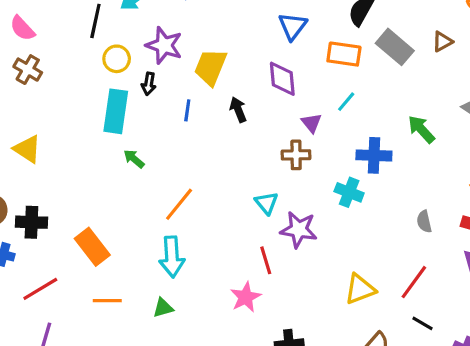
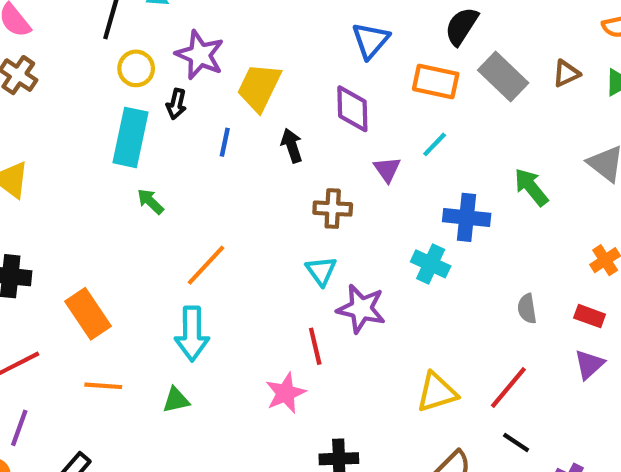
brown cross: (296, 155) -> (333, 209), moved

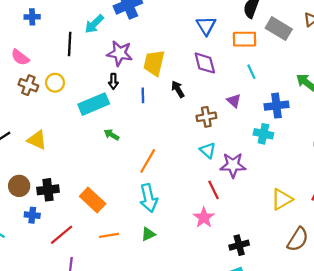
yellow circle: (136, 68) -> (55, 83), moved
cyan rectangle: (131, 137) -> (94, 104), turned 68
cyan line: (435, 144) -> (251, 72), turned -56
purple triangle: (387, 169) -> (234, 101), moved

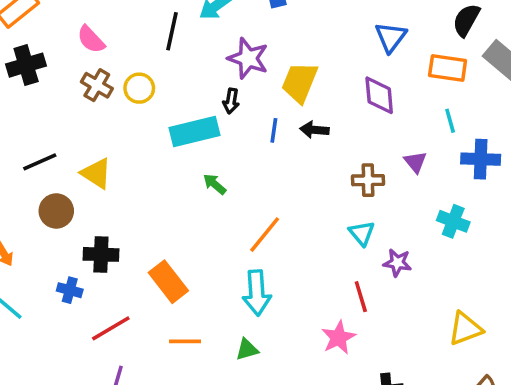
black arrow: (178, 89) -> (314, 130), moved, turned -63
blue cross: (276, 106) -> (481, 159), moved
purple star: (233, 165) -> (397, 263), size x0.7
brown circle: (19, 186) -> (56, 211), moved

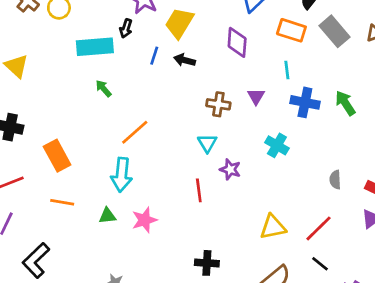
pink star: (338, 338) -> (144, 220), moved

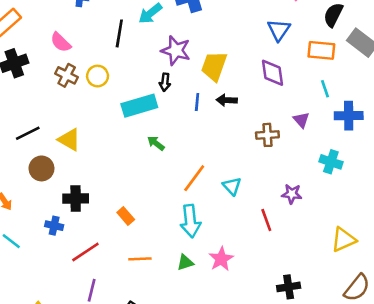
cyan triangle: (207, 143) -> (232, 186), moved
orange rectangle: (57, 156) -> (126, 216), size x0.6

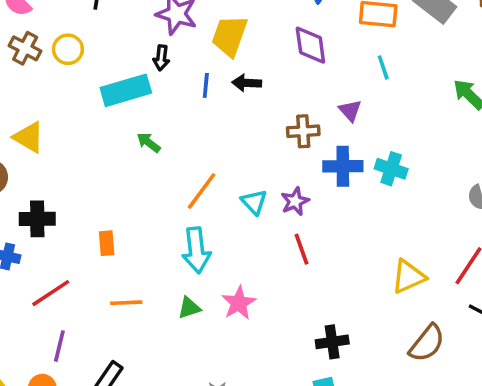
blue cross: (349, 116) -> (343, 166), moved
purple star: (292, 194) -> (295, 201), moved, turned -30
orange rectangle: (126, 216) -> (107, 243), turned 36

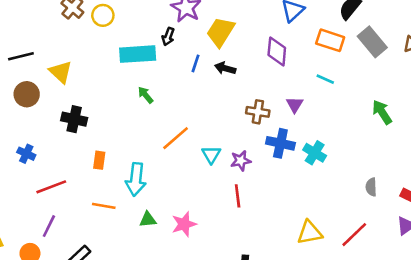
cyan line: (383, 67) -> (325, 79), turned -60
black cross: (37, 219) -> (74, 119), moved
cyan arrow: (196, 250) -> (136, 179), moved

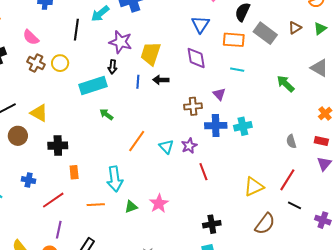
cyan cross: (315, 153) -> (243, 126), turned -30
orange rectangle: (99, 160) -> (74, 172), moved
red line: (238, 196) -> (203, 172), moved

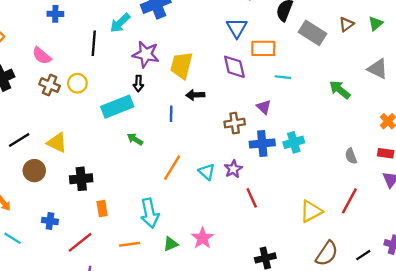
orange rectangle: (234, 40) -> (263, 48), moved
blue line: (138, 82) -> (171, 114), moved
black line: (295, 205) -> (363, 255), moved, turned -56

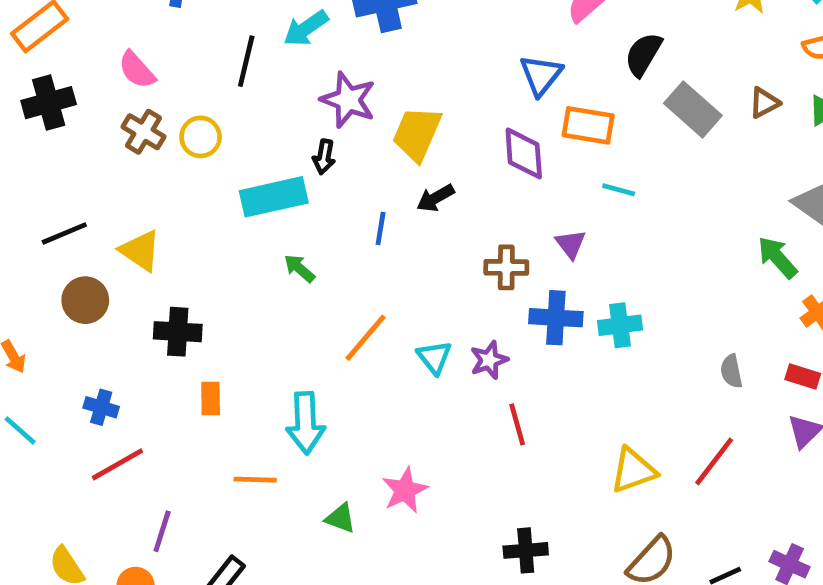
green arrow: (340, 90) -> (777, 257), moved
black arrow: (195, 95) -> (435, 198), turned -36
red line: (80, 242) -> (117, 464), moved
green triangle: (171, 244) -> (341, 518), moved, turned 35

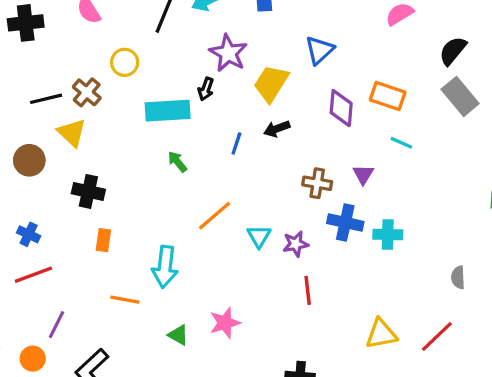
black semicircle: (643, 54) -> (453, 51), moved
blue triangle: (541, 75) -> (319, 50), moved
brown cross: (143, 132) -> (87, 92), moved
black line: (64, 233) -> (46, 99), moved

